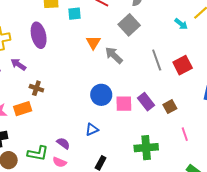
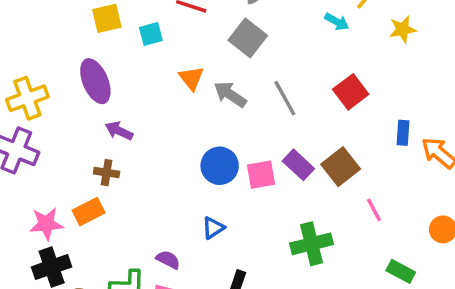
gray line: (157, 60) -> (285, 98), moved
purple arrow: (18, 64) -> (119, 131), moved
brown square: (170, 107) -> (341, 167), size x1.5

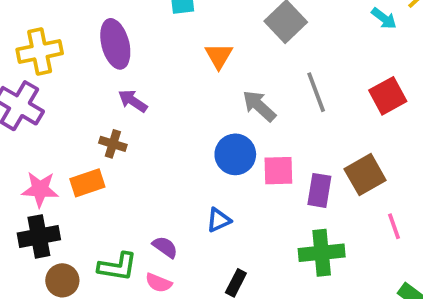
gray arrow: (230, 94) -> (259, 106), moved
purple rectangle: (298, 165) -> (319, 190), moved, turned 48

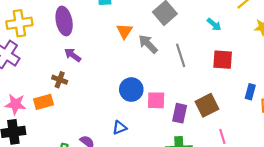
cyan arrow: (384, 18) -> (214, 24), moved
red square: (388, 96) -> (223, 60), turned 30
gray arrow: (259, 106) -> (148, 44), moved

